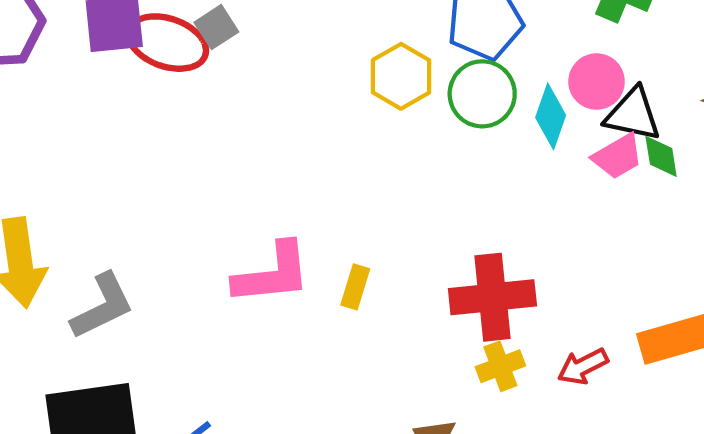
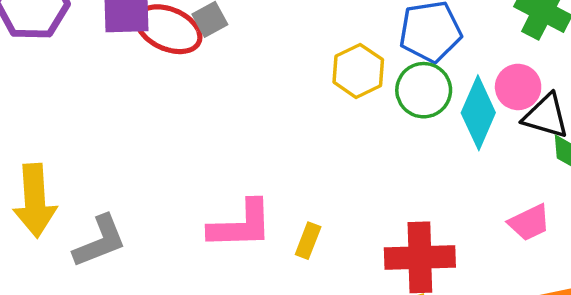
cyan diamond: (551, 116) -> (478, 113), size x1.4
pink trapezoid: (618, 156) -> (529, 223), moved

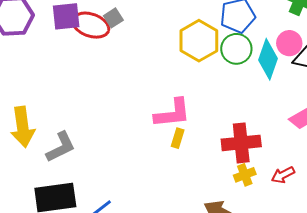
yellow hexagon: (358, 71) -> (199, 41), size x1.4
pink L-shape: (241, 225) -> (172, 113), moved

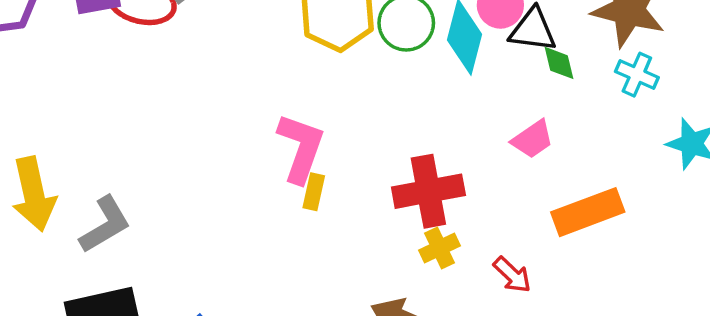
pink L-shape: (172, 113) -> (301, 148), turned -60
red arrow: (283, 175) -> (512, 275), moved, turned -105

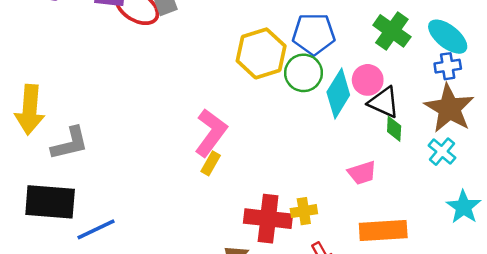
red cross: (428, 191) -> (268, 219), moved
yellow cross: (440, 248) -> (304, 211), moved

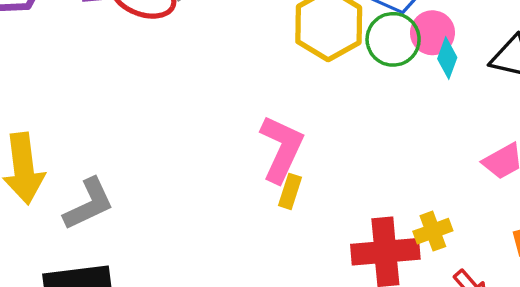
pink circle: (368, 80) -> (432, 33), moved
cyan diamond: (338, 93) -> (447, 58), size x0.6

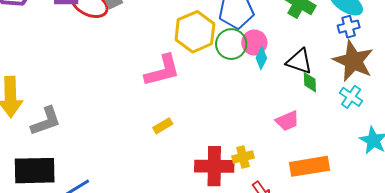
pink L-shape: (282, 149) -> (162, 71), moved, turned 45
yellow rectangle: (290, 191) -> (163, 126), turned 36

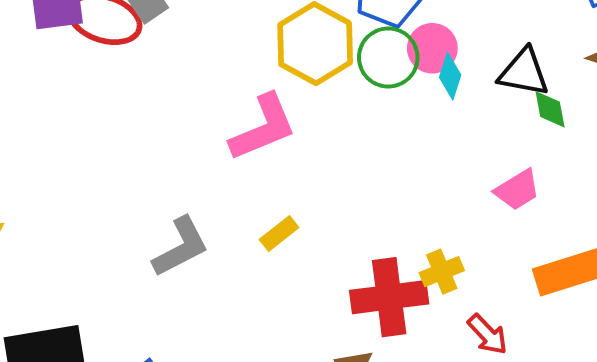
gray L-shape: (46, 121) -> (181, 247), moved

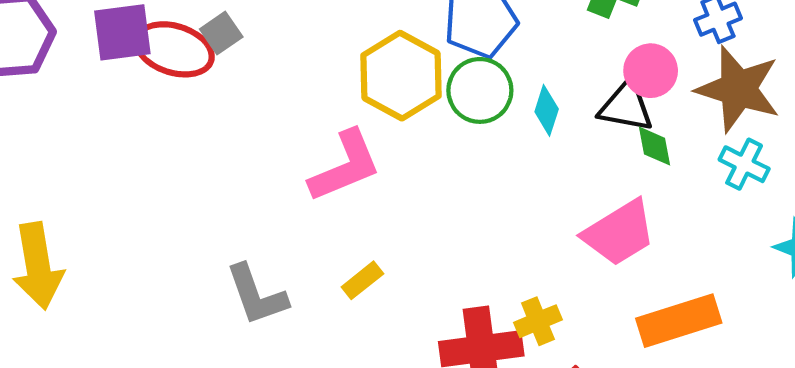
pink circle: (432, 48) -> (651, 71), moved
pink trapezoid: (517, 190) -> (619, 233), size x1.5
gray L-shape: (181, 247) -> (256, 295), turned 98

